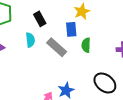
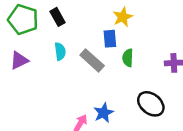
black rectangle: (40, 19) -> (58, 17), moved

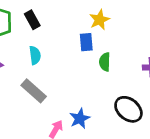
gray rectangle: (92, 60) -> (34, 91), moved

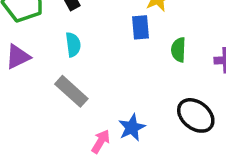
green semicircle: (105, 62) -> (179, 50), moved

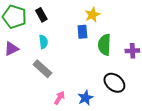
green semicircle: (179, 50) -> (104, 45), size x1.5
blue star: (132, 128) -> (85, 98), moved

